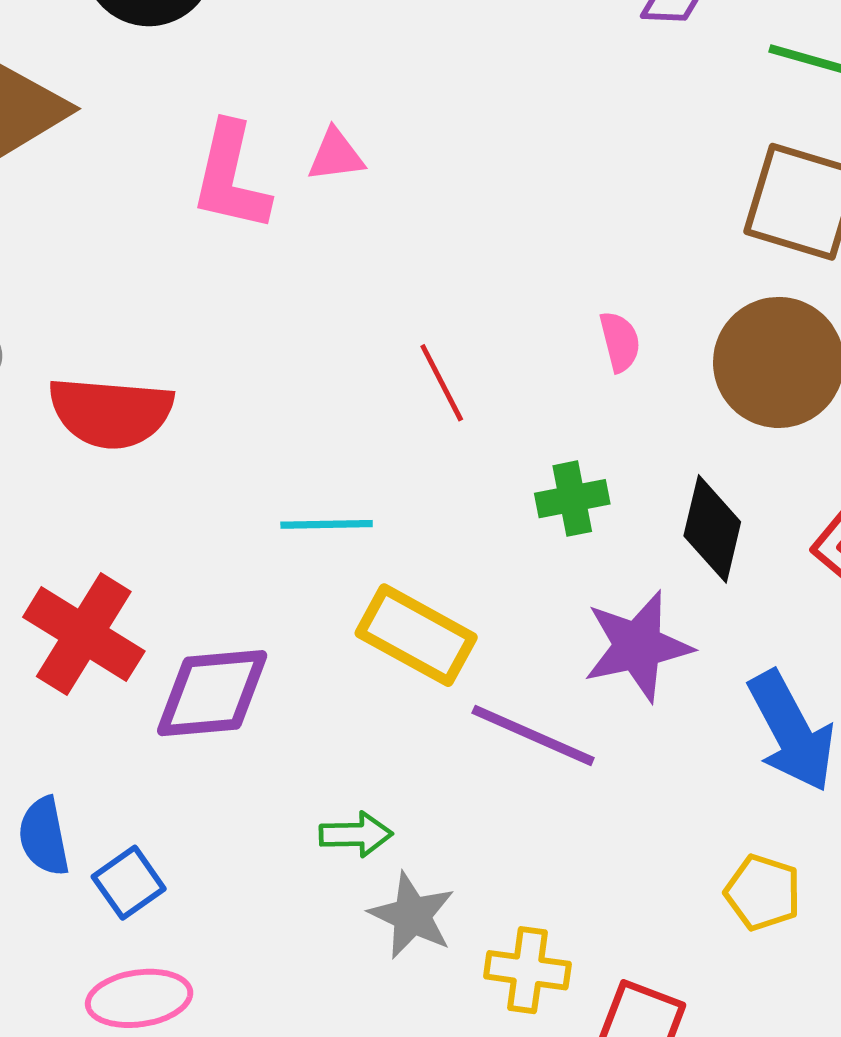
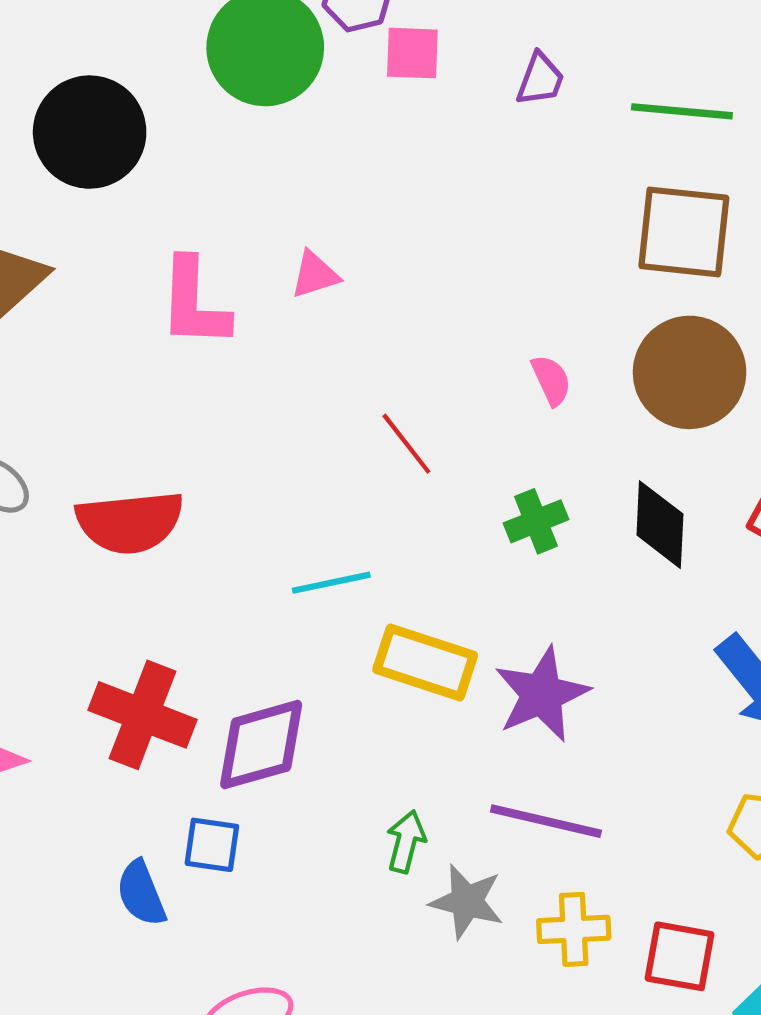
pink triangle: (336, 155) -> (315, 275), moved
purple star: (638, 646) -> (542, 694), moved
purple line: (533, 735) -> (546, 821), moved
green arrow: (356, 834) -> (406, 842), turned -64
blue square: (129, 883) -> (212, 845), moved, turned -36

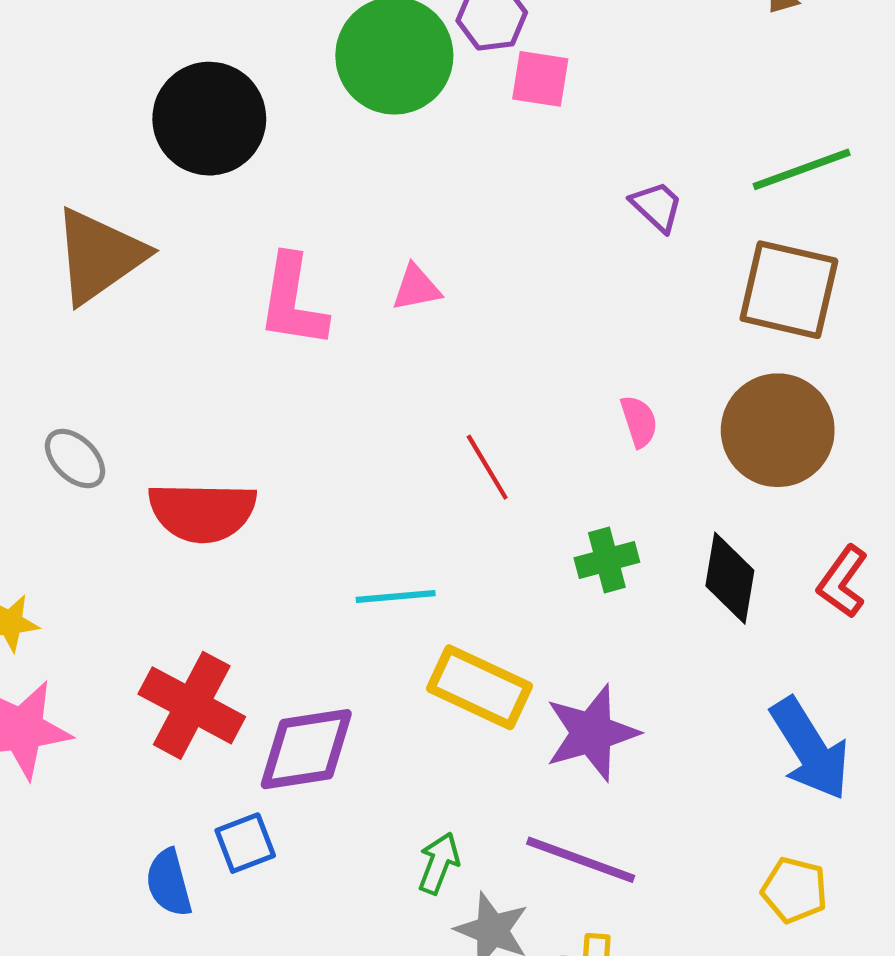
purple trapezoid: (540, 79) -> (657, 206), moved, turned -74
green line: (682, 111) -> (802, 169), turned -32
blue square: (212, 845) -> (245, 843), turned -36

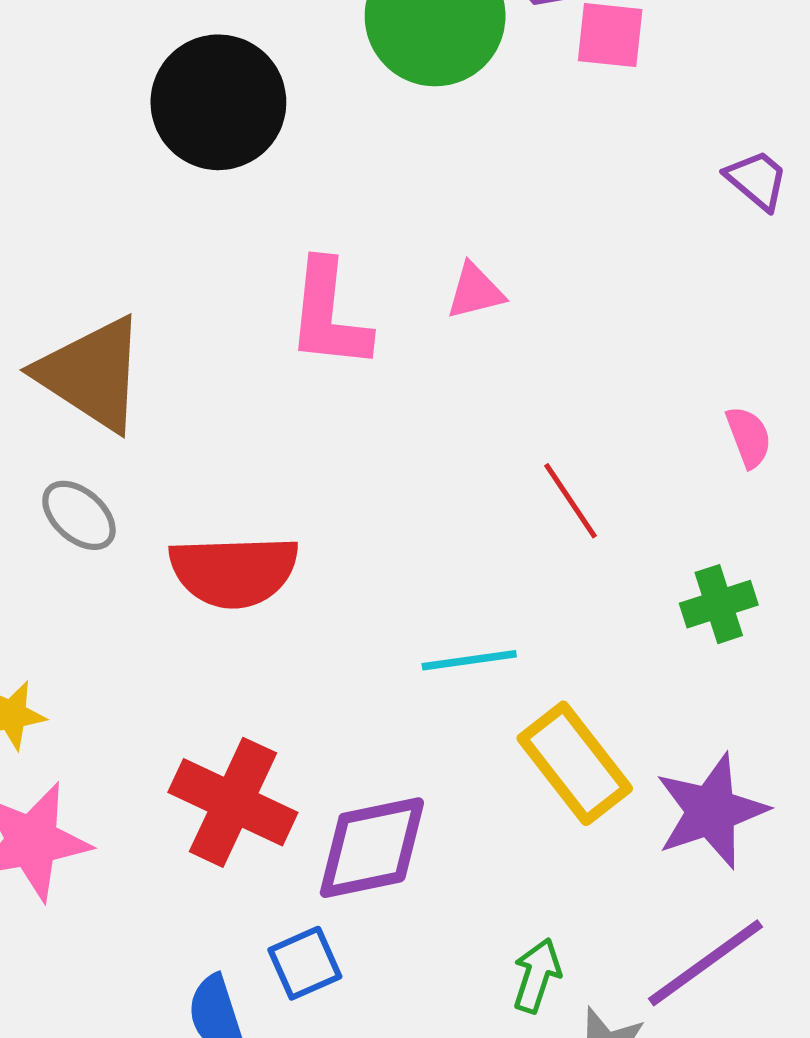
brown triangle: (99, 256) -> (92, 374), moved, turned -49
yellow rectangle: (480, 687) -> (575, 763), turned 30
purple line: (581, 860) -> (706, 963), turned -53

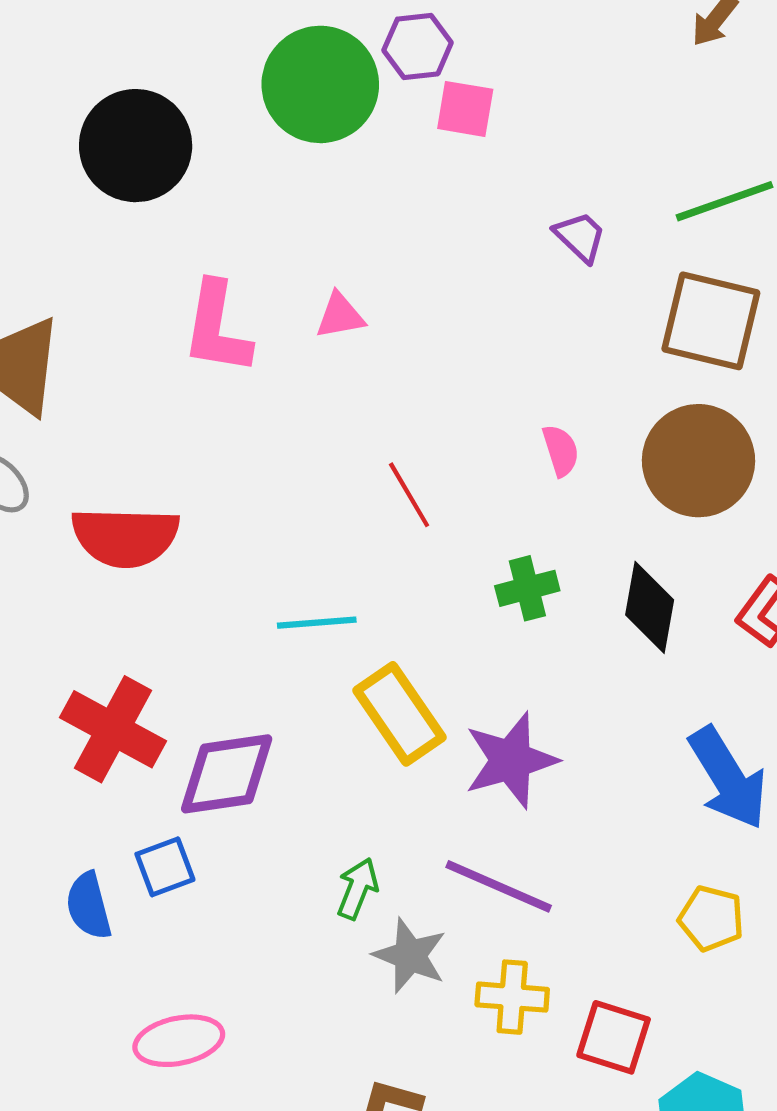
purple line: (706, 963) -> (499, 886), turned 56

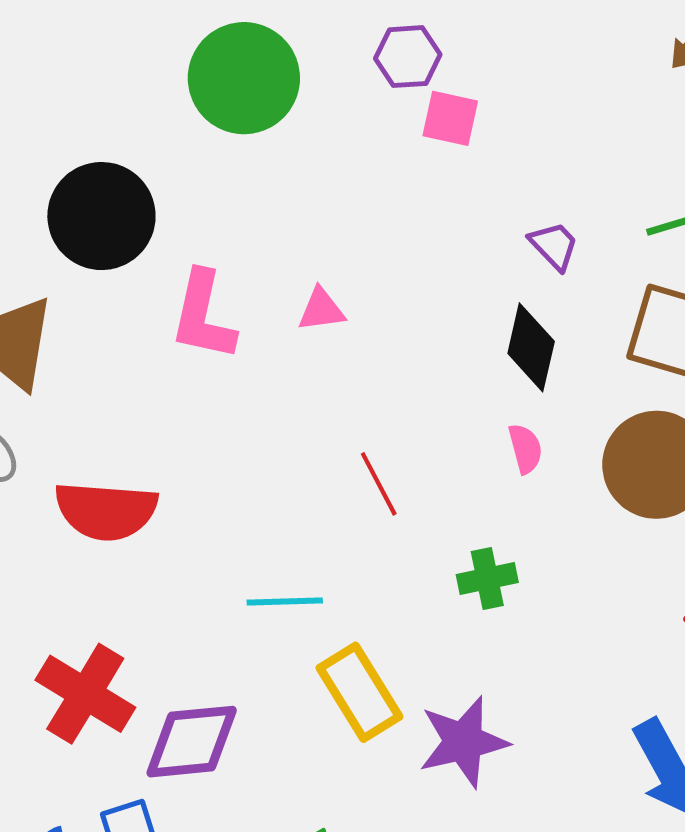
green circle: (320, 84) -> (244, 78), moved
black circle: (136, 146) -> (101, 216), moved
black diamond: (650, 607) -> (531, 347), moved

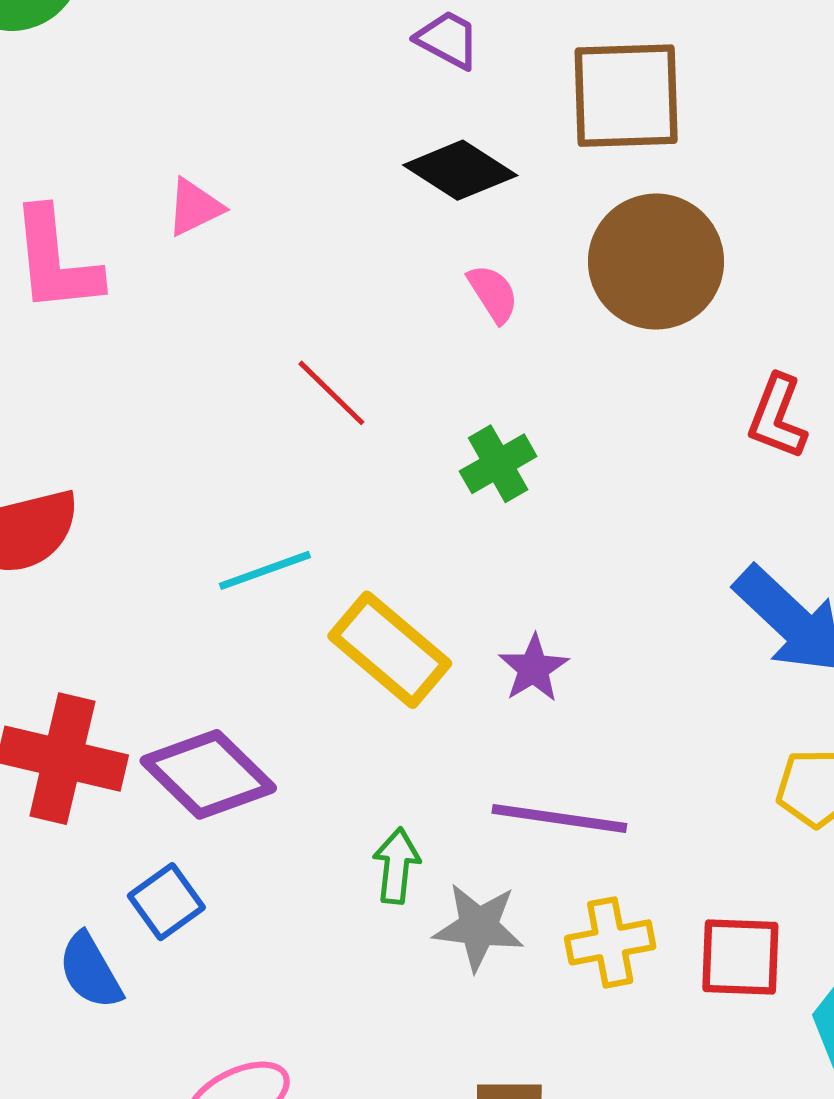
black diamond: (531, 347) -> (460, 170), turned -52
purple diamond: (192, 742) -> (208, 774), turned 68
purple star: (463, 742) -> (533, 668), size x0.6

